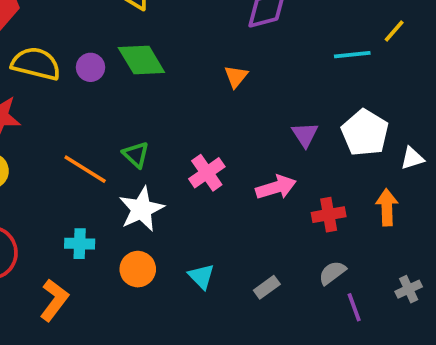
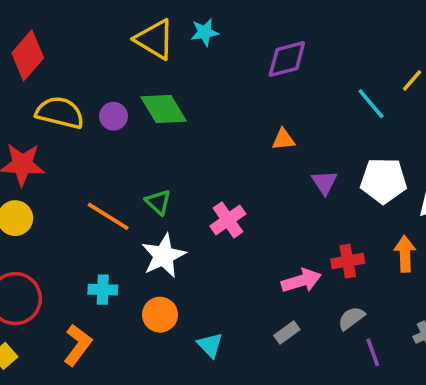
cyan line: (352, 55) -> (371, 104), turned 56
orange triangle: (236, 76) -> (283, 139), moved, turned 45
white pentagon: (365, 133) -> (383, 181), turned -30
pink arrow: (276, 187) -> (301, 281), moved
cyan triangle: (201, 276) -> (210, 345), moved

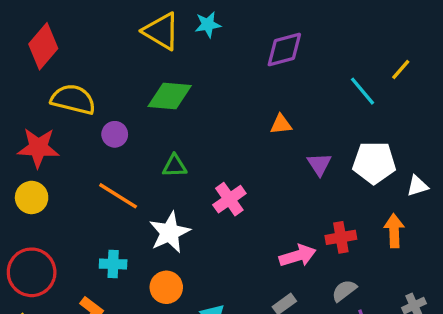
green diamond: (164, 109) -> (170, 96), turned -54
purple circle: (114, 116) -> (115, 134), moved
green triangle: (158, 202) -> (175, 166), moved, turned -45

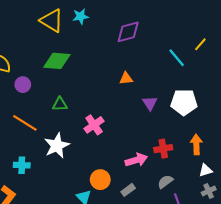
white triangle: (417, 186) -> (206, 170), moved
orange circle: (166, 287) -> (100, 180), moved

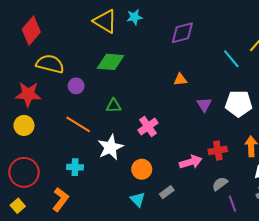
orange circle: (100, 180) -> (142, 169), moved
gray rectangle: (128, 190) -> (167, 192), moved

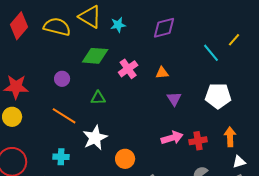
cyan star: (134, 17) -> (118, 25), moved
yellow semicircle: (50, 64) -> (57, 27), moved
purple triangle: (204, 105) -> (174, 99), moved
pink cross: (148, 126) -> (128, 69), moved
pink arrow: (191, 162) -> (172, 138), moved

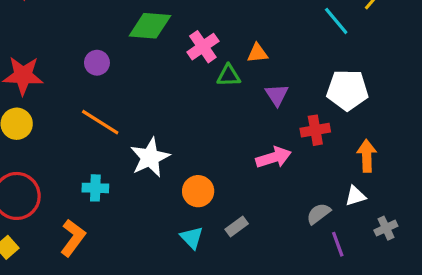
green triangle: (98, 98) -> (229, 76), moved
red cross: (198, 141) -> (315, 130), moved
white triangle: (239, 162) -> (355, 196), moved

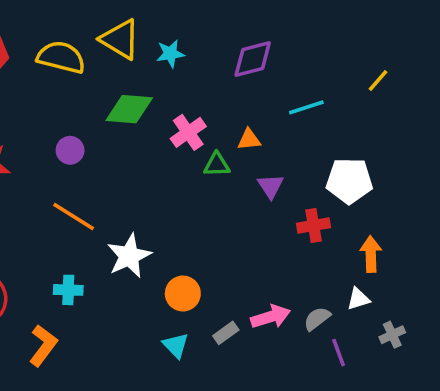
cyan line: (336, 21) -> (306, 107), moved, turned -68
pink arrow: (274, 157) -> (271, 317), moved

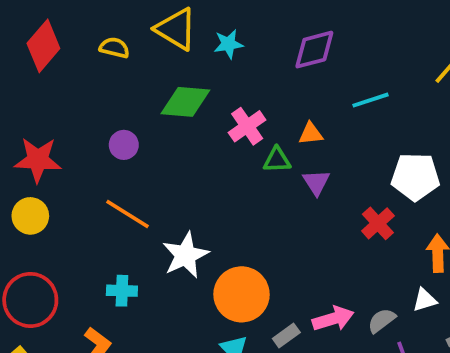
yellow semicircle: (61, 57) -> (114, 48), size x0.6
purple triangle: (271, 186) -> (316, 182), moved
red cross: (314, 225) -> (378, 223), turned -32
orange circle: (183, 294) -> (242, 294), size x1.5

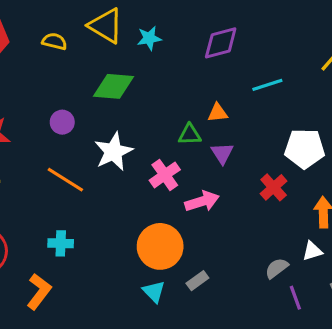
pink cross: (247, 126) -> (165, 175), moved
white star: (185, 255) -> (113, 152), moved
pink arrow: (333, 319) -> (202, 201), moved

